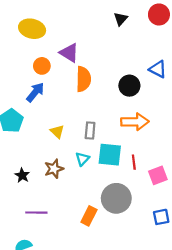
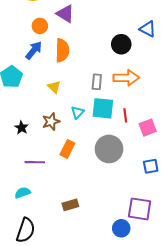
orange semicircle: (83, 79) -> (62, 50), moved
gray rectangle: (90, 130) -> (97, 82), moved
orange rectangle: (89, 216) -> (67, 149), moved

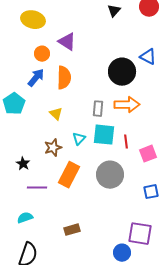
black circle: (121, 44) -> (122, 72), size x1.4
black star: (22, 128) -> (23, 164), moved
orange rectangle: (67, 149) -> (69, 175), size x1.4

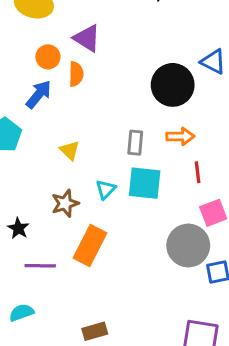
orange semicircle: (64, 78) -> (76, 74), moved, size x0.7
orange arrow: (127, 105) -> (180, 136), size x0.7
red line: (126, 142) -> (198, 172), moved
gray circle: (110, 175) -> (188, 245), moved

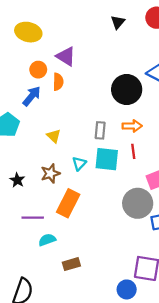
red line: (198, 172) -> (133, 151), moved
black star: (18, 228) -> (17, 180), moved
cyan semicircle: (21, 313) -> (47, 240), moved

